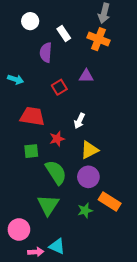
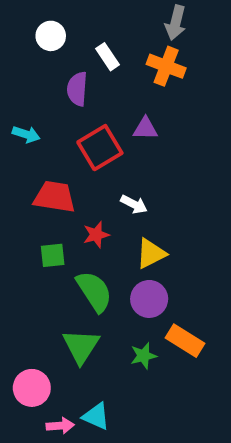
red square: (59, 87) -> (100, 148), size x1.6
white arrow: (79, 121) -> (134, 204), turned -88

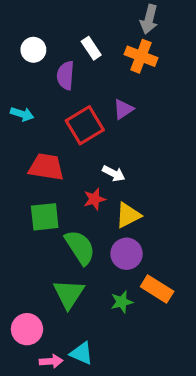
white circle: (51, 36) -> (33, 50), moved
purple triangle: (145, 129) -> (123, 109), turned -35
red star: (96, 235) -> (94, 199), moved
green square: (53, 255) -> (45, 217), size x1.4

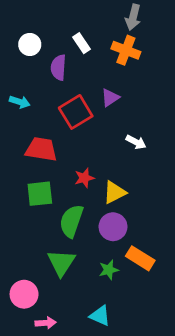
white arrow: (114, 173) -> (136, 142), moved
green semicircle: (80, 247) -> (71, 221), turned -128
cyan triangle: (82, 353) -> (100, 316), moved

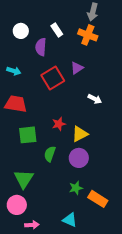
red trapezoid: (41, 149) -> (16, 104), moved
green semicircle: (71, 221) -> (50, 154), size x0.7
orange rectangle: (140, 258) -> (98, 199), moved
green triangle: (61, 263) -> (24, 179), moved

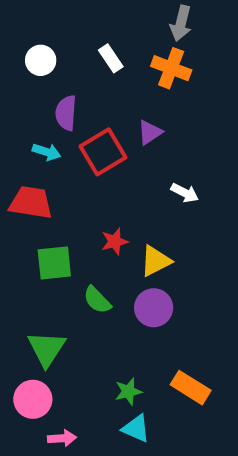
purple semicircle: (41, 47) -> (66, 113), moved
cyan arrow: (14, 71) -> (46, 152), moved
green semicircle: (50, 154) -> (97, 300), turned -63
green star: (76, 188) -> (128, 391), moved

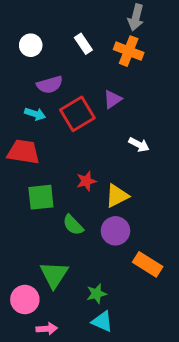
purple semicircle: (66, 113) -> (50, 85), turned -110
green triangle: (46, 349) -> (54, 275), moved
orange rectangle: (191, 388) -> (148, 264), moved

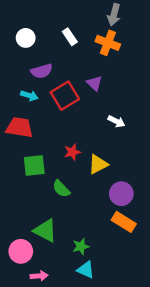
purple triangle: (113, 99) -> (94, 83), turned -42
purple circle: (115, 231) -> (121, 194), moved
green triangle: (54, 275) -> (45, 230), turned -35

